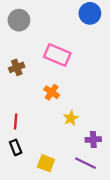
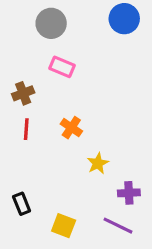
gray circle: (19, 20) -> (51, 23), moved
pink rectangle: (57, 55) -> (62, 67), moved, size x0.7
red line: (16, 121) -> (26, 129), moved

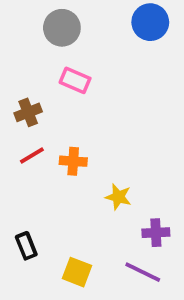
orange cross: (71, 128) -> (73, 161), moved, turned -30
red line: (26, 129) -> (32, 156), turned 55
yellow star: (98, 163) -> (118, 197), turned -30

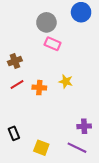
gray circle: (62, 28) -> (46, 22), moved
pink rectangle: (75, 80) -> (53, 44), moved
yellow star: (118, 197) -> (66, 81), moved

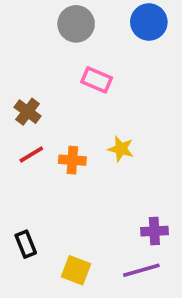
gray circle: (46, 22) -> (76, 24), moved
brown cross: (15, 61) -> (28, 112), turned -32
purple line: (77, 148) -> (141, 270), turned -42

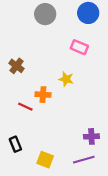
pink rectangle: (97, 80) -> (79, 47), moved
yellow star: (121, 149) -> (66, 79), moved
red line: (31, 155) -> (25, 107), moved, turned 56

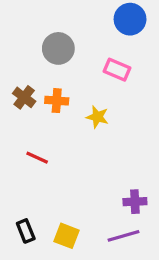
gray circle: (45, 14) -> (58, 48), moved
orange cross: (43, 95) -> (57, 101), moved
black rectangle: (15, 144) -> (26, 231), moved

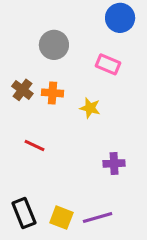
purple cross: (135, 202) -> (114, 163), moved
black rectangle: (26, 231) -> (24, 213), size x1.4
purple line: (123, 236) -> (98, 218), moved

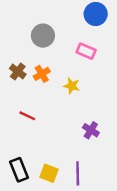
orange cross: (52, 93) -> (42, 74), turned -35
purple cross: (114, 163) -> (91, 130), turned 35
purple line: (98, 218) -> (78, 173), turned -75

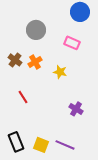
red line: (27, 116) -> (23, 97), turned 32
purple line: (78, 173) -> (65, 145), turned -66

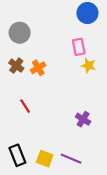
gray circle: (36, 30) -> (20, 33), moved
pink rectangle: (72, 43) -> (79, 47), turned 56
yellow star: (60, 72) -> (89, 66), moved

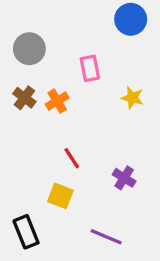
pink rectangle: (79, 47) -> (90, 68), moved
red line: (25, 106) -> (72, 158), moved
yellow square: (45, 159) -> (60, 196), moved

